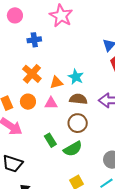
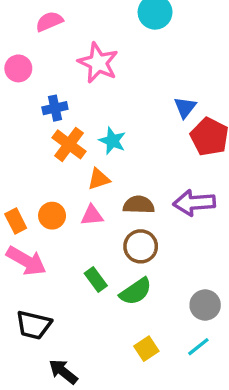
orange cross: (32, 74) -> (69, 144), moved
cyan star: (76, 77) -> (112, 141), moved

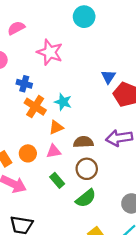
blue cross: (55, 108) -> (24, 84), turned 32
green rectangle: (96, 280) -> (57, 180), moved

